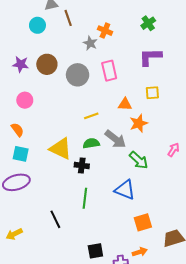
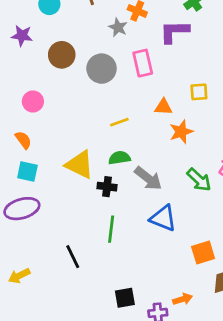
purple L-shape: (150, 57) -> (174, 31), moved
purple star: (21, 64) -> (22, 36), moved
gray arrow: (115, 139) -> (148, 178), moved
green arrow: (139, 160) -> (199, 180), moved
orange square: (143, 222) -> (203, 252), moved

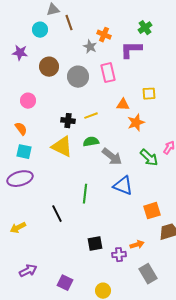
black cross: (107, 187) -> (68, 121), moved

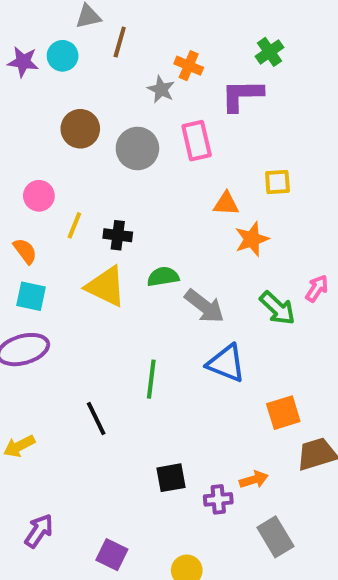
brown line: (69, 23) -> (120, 42), turned 35
purple star: (20, 53) -> (23, 62), moved
yellow line: (91, 116) -> (74, 225), moved, turned -48
purple arrow: (28, 271) -> (39, 531), turned -30

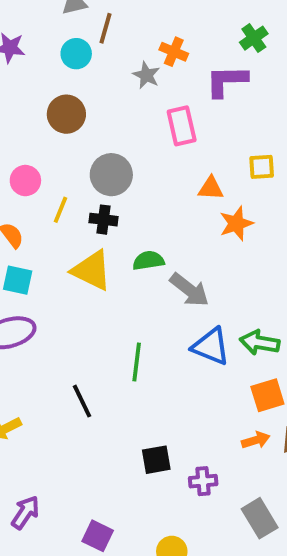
cyan circle: (63, 56) -> (76, 54), moved
gray circle: (137, 148) -> (111, 175), moved
green arrow: (277, 308) -> (260, 343), moved, turned 147
orange arrow: (254, 480) -> (256, 440), moved

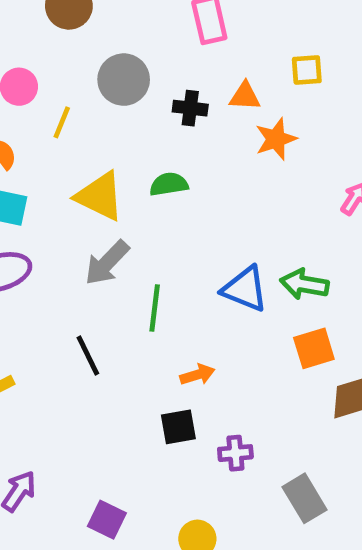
black cross: (103, 220) -> (190, 108), moved
gray arrow: (189, 290) -> (107, 263), moved, turned 96
orange arrow: (256, 440) -> (197, 375), moved

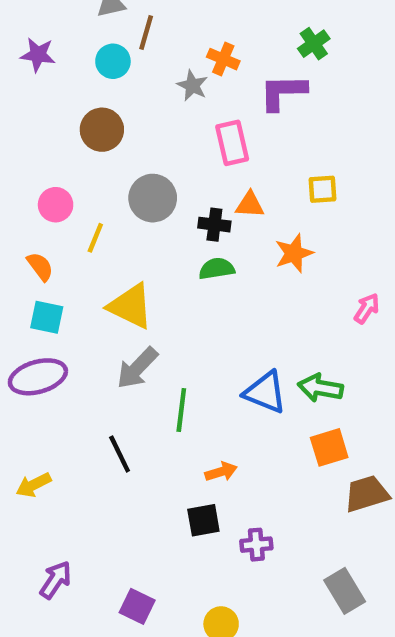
orange triangle: (245, 96) -> (250, 205), moved
green semicircle: (169, 184) -> (217, 269), moved
gray rectangle: (304, 498) -> (345, 591), moved

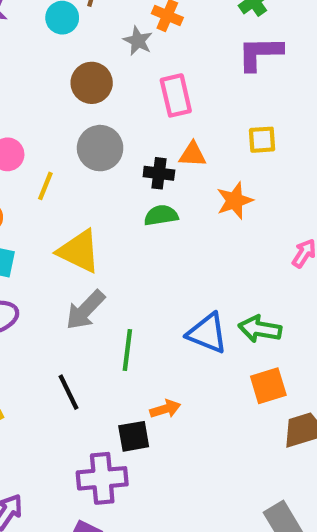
purple L-shape: (283, 92) -> (260, 53), moved
brown circle: (102, 130) -> (92, 83), moved
black square: (203, 520) -> (134, 436), moved
purple cross: (256, 545) -> (102, 478), moved, size x1.6

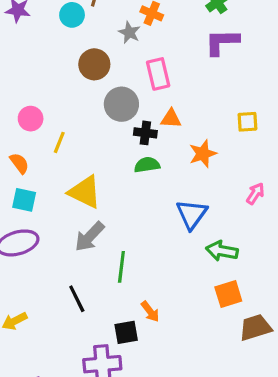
yellow square: (262, 140) -> (247, 122), moved
gray circle: (100, 148) -> (121, 104), moved
blue triangle: (207, 333) -> (192, 214), moved, turned 44
orange arrow: (165, 409) -> (150, 312), turned 70

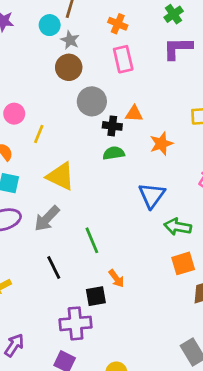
gray star: (129, 32) -> (70, 40), moved
pink rectangle: (158, 74) -> (123, 59), moved
gray arrow: (90, 237) -> (47, 219), moved
green line: (121, 267) -> (92, 240), turned -30

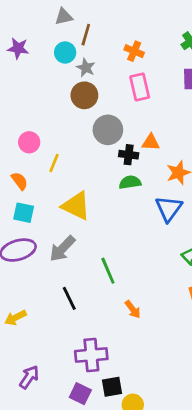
blue triangle: (152, 195) -> (169, 209), moved
black square: (96, 296) -> (112, 387), moved

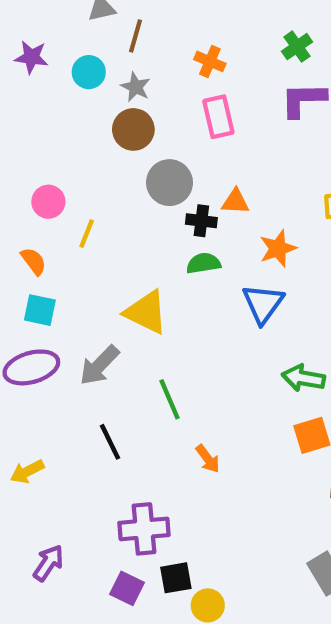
cyan circle: (65, 52) -> (89, 72), moved
yellow triangle: (76, 206) -> (146, 312), moved

